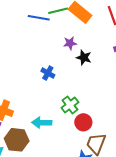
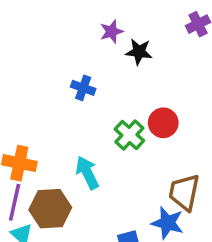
red circle: (83, 122) -> (163, 123), moved
cyan arrow: (42, 123) -> (87, 173), turned 72

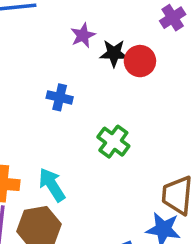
red circle: (163, 123) -> (140, 61), moved
cyan arrow: (87, 173) -> (52, 185), moved

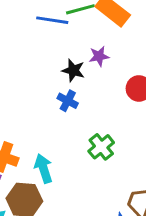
black star: (114, 53) -> (73, 70), moved

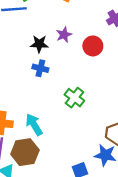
purple star: (99, 56) -> (64, 35), moved

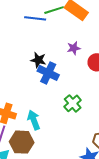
black star: (39, 44) -> (38, 60), moved
blue cross: (40, 68) -> (48, 73), size x1.5

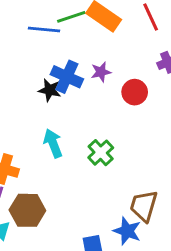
blue cross: (48, 73) -> (67, 77), moved
cyan arrow: (34, 120) -> (53, 143), moved

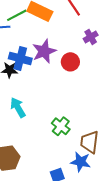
purple star: (101, 72) -> (44, 51), size x1.6
green cross: (101, 153) -> (61, 126), moved

